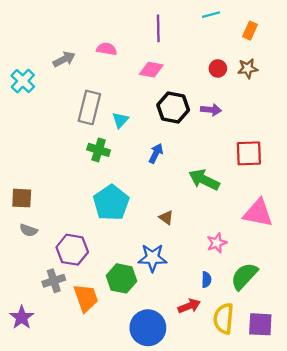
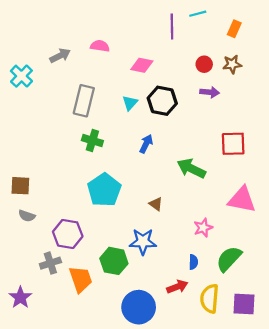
purple line: (158, 28) -> (172, 27), moved
purple arrow: (211, 110) -> (210, 92), moved
cyan triangle: (120, 120) -> (130, 103), moved

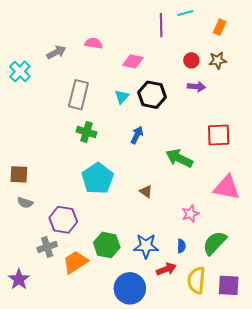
blue star: (143, 242) -> (146, 246), moved
orange trapezoid: (81, 279) -> (75, 262), turned -104

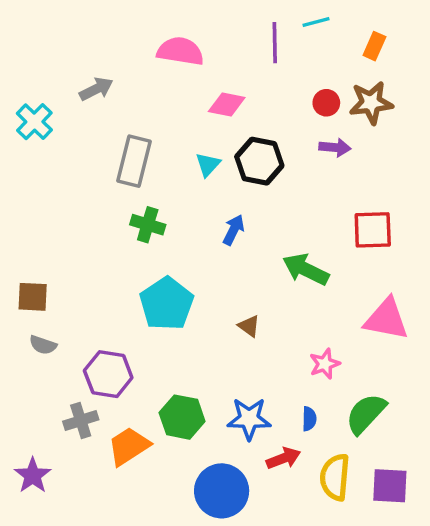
pink semicircle: (94, 43) -> (180, 51), moved, size x1.5
brown star: (218, 60) -> (371, 103), size x1.4

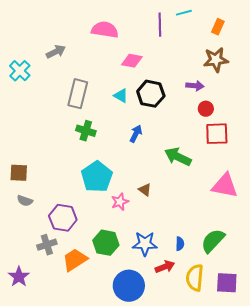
red circle: (326, 103) -> (206, 109), moved
cyan triangle: (208, 165) -> (121, 96), turned -42
pink star: (325, 364) -> (120, 202), moved

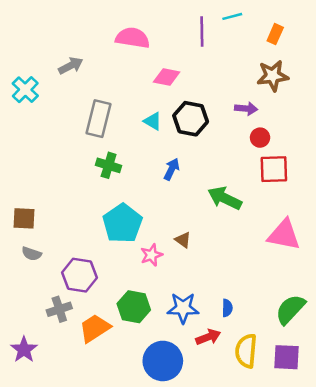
green semicircle: (213, 241) -> (290, 309), moved

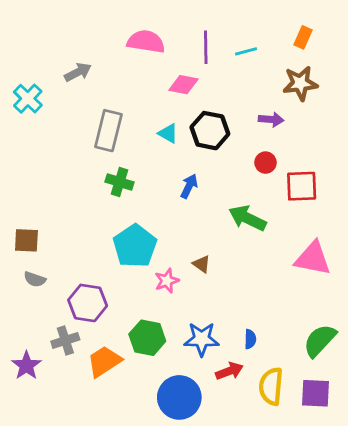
cyan line: (232, 16) -> (246, 51), moved
purple line: (202, 32) -> (206, 47), moved
red circle: (260, 138) -> (265, 163), moved
purple star: (24, 350) -> (26, 365), moved

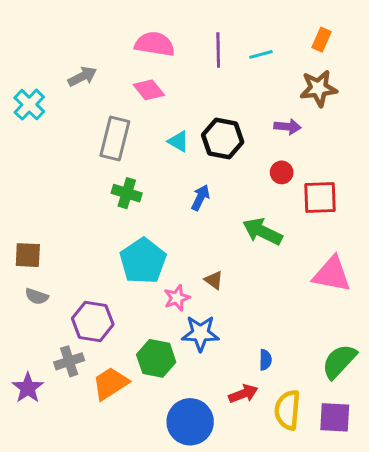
pink diamond: (183, 85) -> (149, 90), moved, turned 40
blue star: (202, 339) -> (200, 333), moved

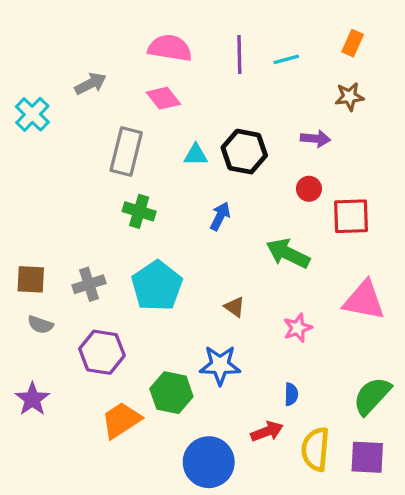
brown star: (319, 88) -> (349, 97), size x0.7
cyan triangle: (178, 141) -> (196, 155), turned -30
pink star: (177, 298) -> (298, 328), moved
gray cross: (69, 361) -> (89, 284), moved
purple star: (28, 388) -> (32, 399), moved

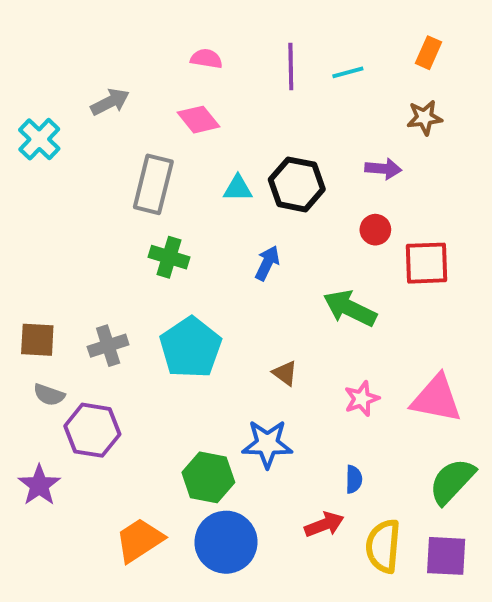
pink semicircle: (170, 48) -> (206, 59), size x0.6
pink triangle: (364, 300) -> (436, 399), moved
purple hexagon: (102, 352) -> (92, 430), moved
orange trapezoid: (121, 420) -> (139, 540), moved
blue circle: (209, 462) -> (226, 542), moved

